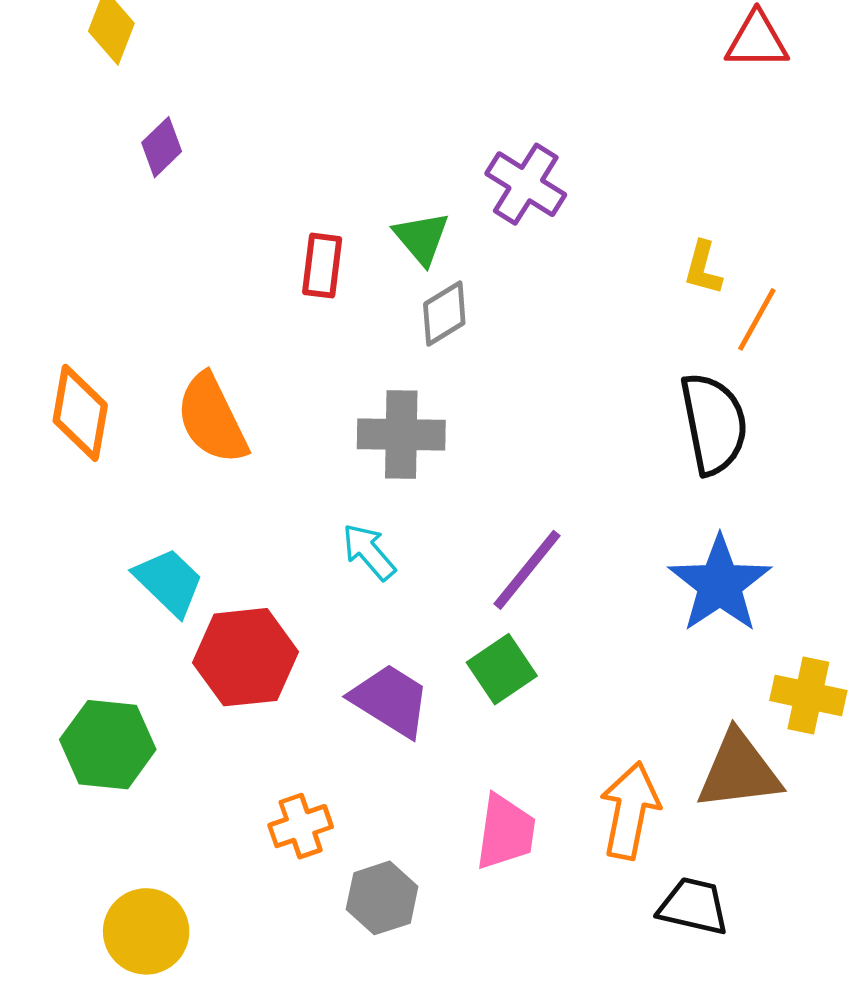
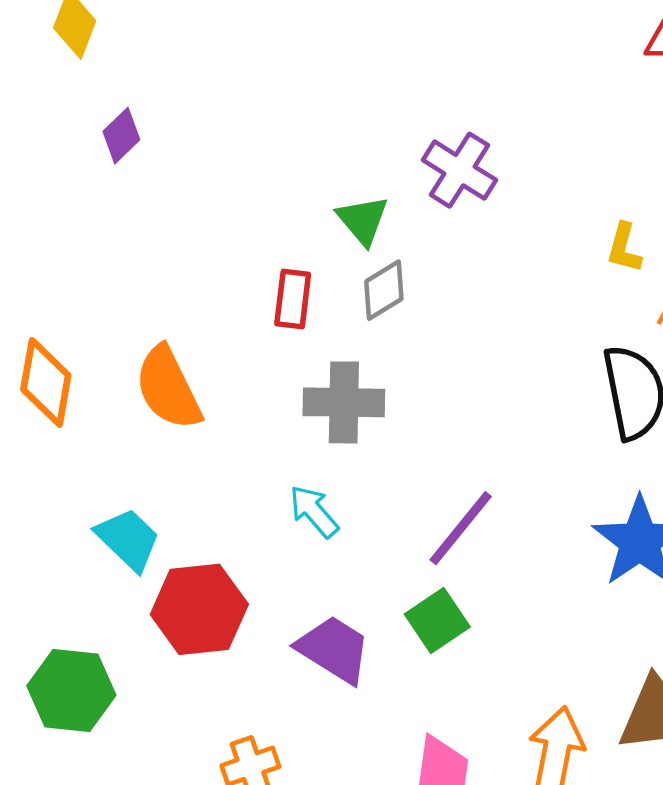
red rectangle: (322, 266) -> (293, 299), moved

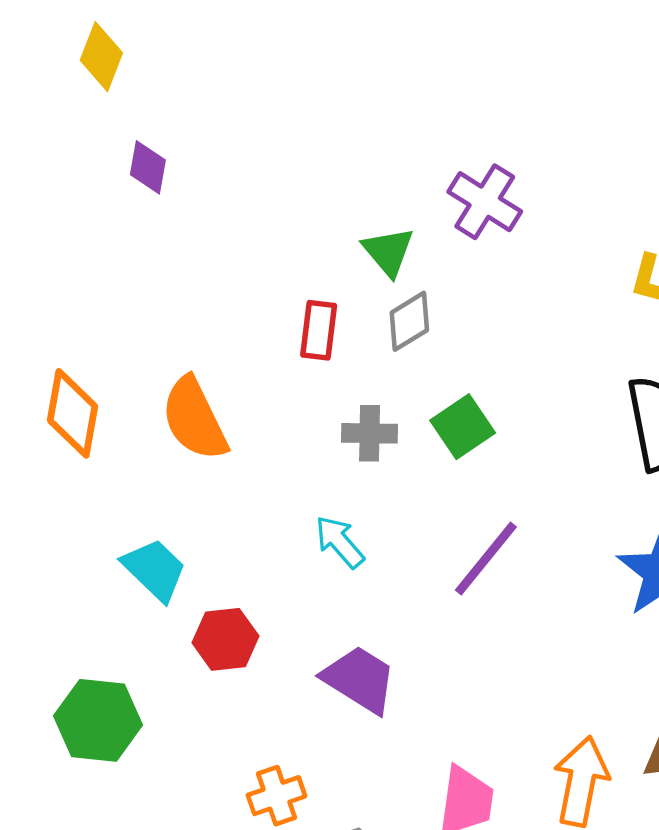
purple diamond: (121, 136) -> (148, 167), turned -36
gray cross: (344, 402) -> (370, 433), size x0.7
red hexagon: (199, 609) -> (225, 639), size x0.7
green square: (437, 620) -> (463, 427), moved

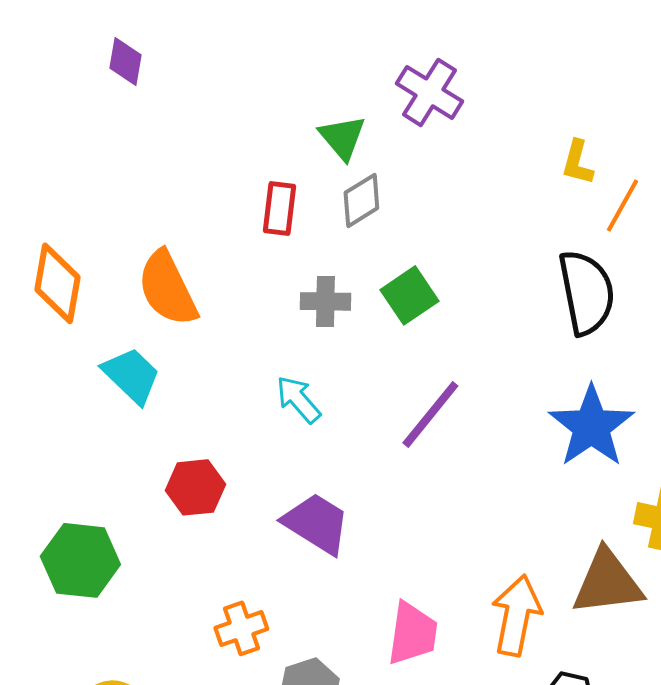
cyan trapezoid: (155, 570) -> (131, 375), moved

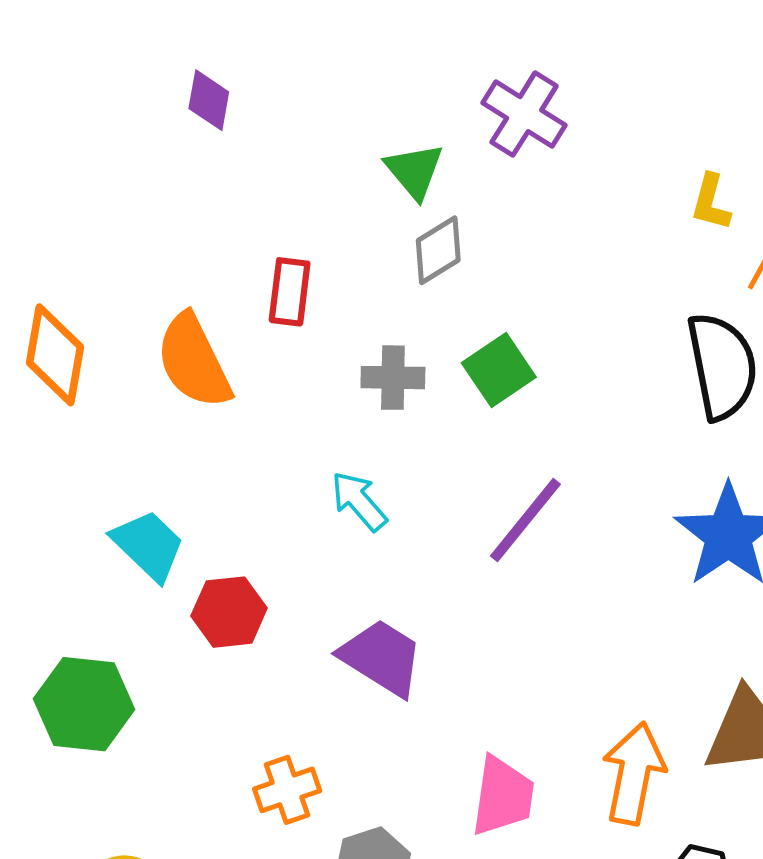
purple diamond: (125, 61) -> (209, 100), moved
red rectangle: (279, 208) -> (290, 292), moved
cyan trapezoid: (131, 375) -> (148, 545), moved

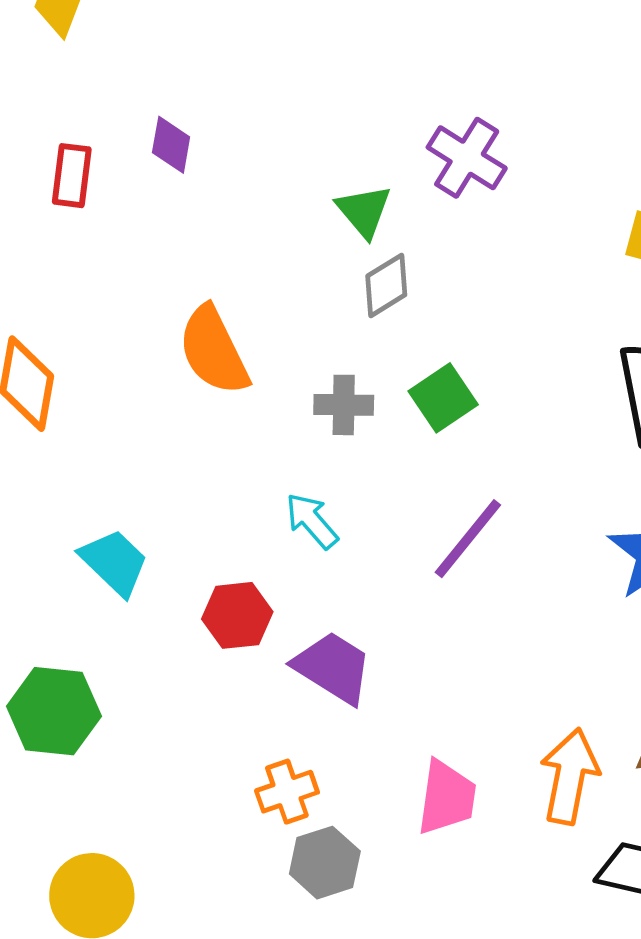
red rectangle: (290, 292) -> (72, 176), moved
orange semicircle: (194, 361) -> (214, 351), moved
red hexagon: (229, 612) -> (237, 615), moved
orange cross: (287, 790) -> (287, 792), moved

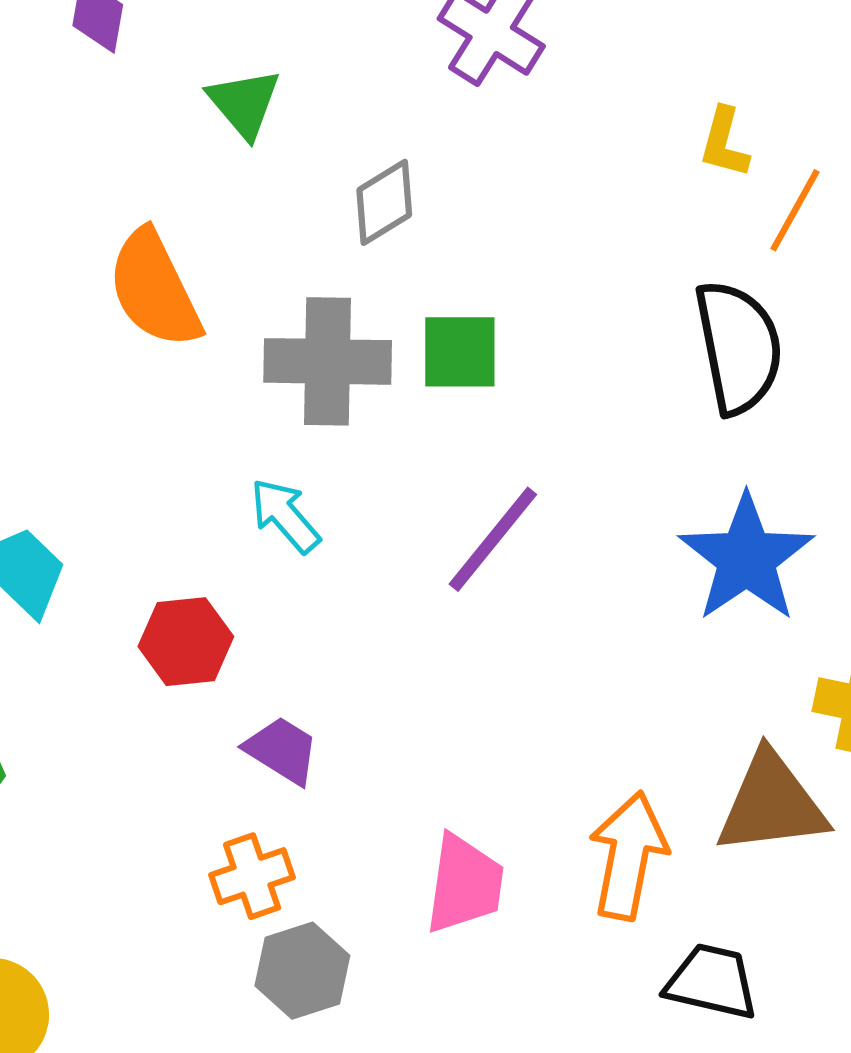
green triangle: (364, 211) -> (244, 103), moved
green square: (443, 398) -> (460, 352), turned 34
gray cross: (344, 405) -> (328, 361), size x1.6
purple trapezoid: (333, 667) -> (282, 750), moved, size x0.7

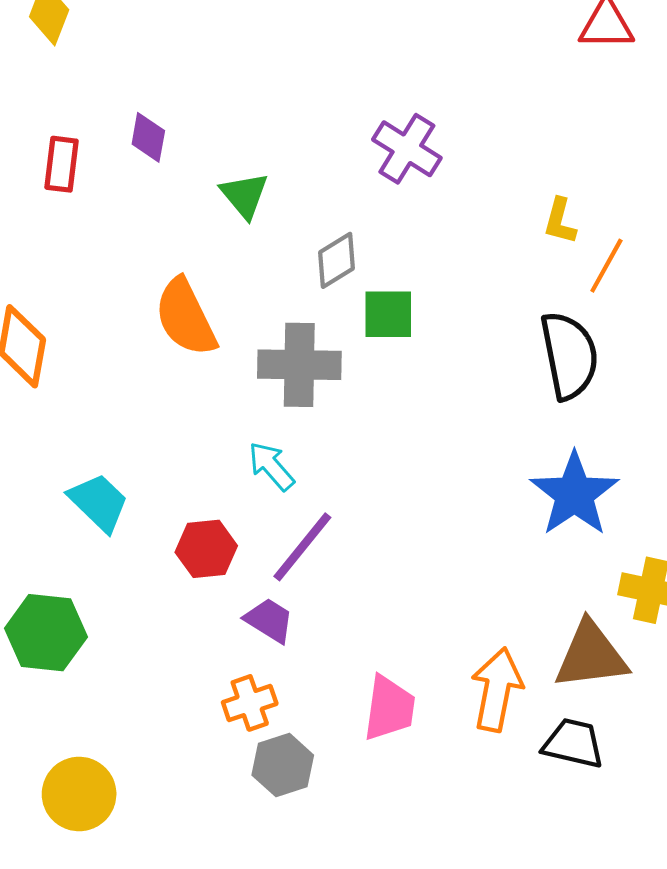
green square: (460, 352) -> (388, 314), moved
purple line: (493, 539) -> (302, 547), moved
black trapezoid: (712, 982) -> (573, 743), moved

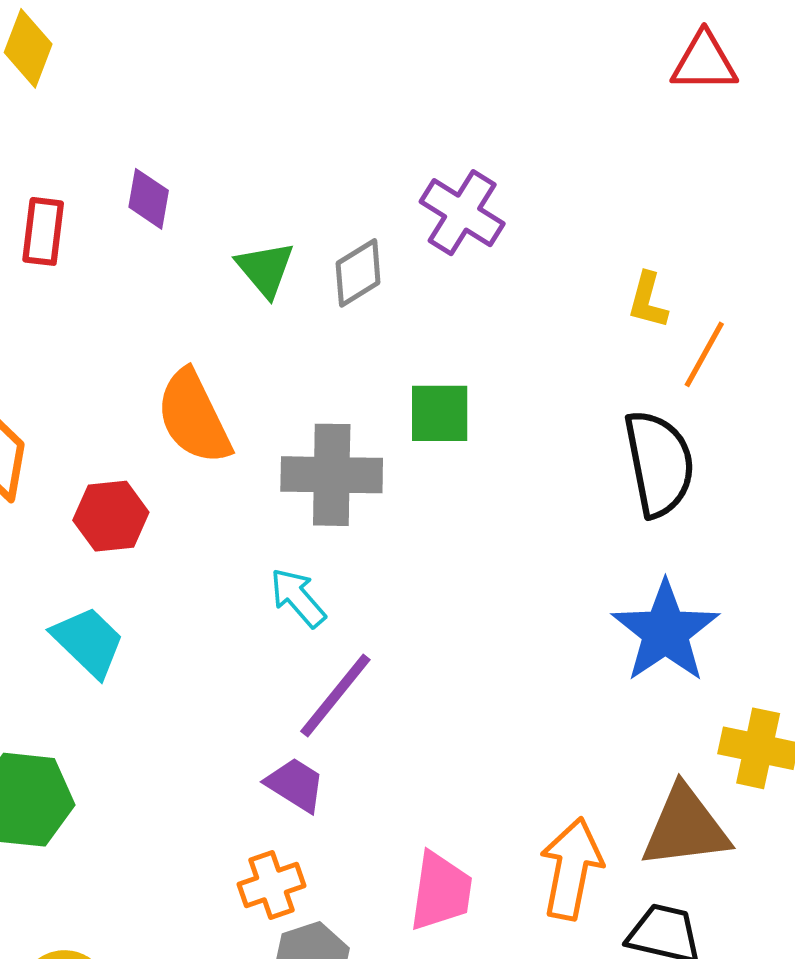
gray diamond: (337, 260) -> (358, 273), moved
red hexagon: (206, 549) -> (111, 516), moved

